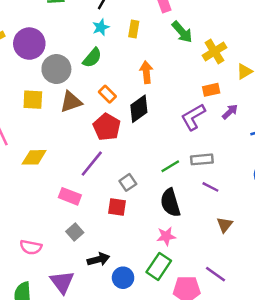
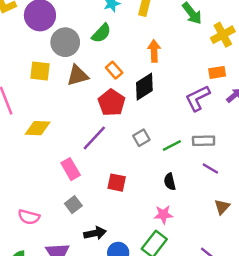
gray square: (128, 182) -> (141, 138), moved
pink rectangle: (70, 196) -> (71, 169), turned 35
black semicircle: (170, 203) -> (170, 182), size x0.6

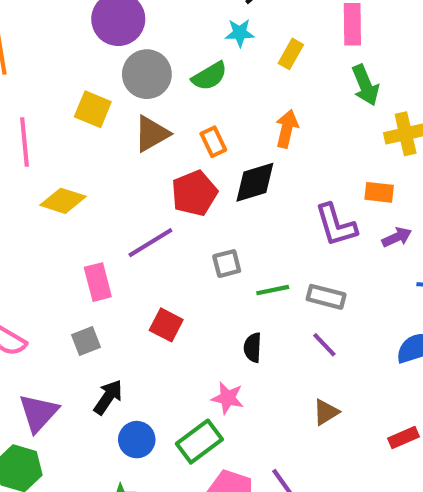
brown triangle: (78, 75) -> (152, 134), turned -30
purple L-shape: (198, 98) -> (336, 225), turned -96
black arrow: (95, 233) -> (108, 397), turned -60

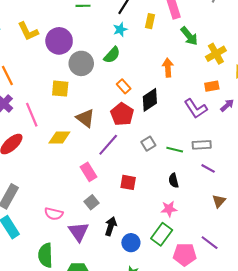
yellow rectangle: (291, 54) -> (150, 21), moved
orange arrow: (287, 129) -> (168, 68), moved
brown triangle: (152, 134) -> (85, 118), moved, turned -36
green line: (273, 290) -> (175, 150), turned 42
purple triangle: (38, 413) -> (78, 232), moved

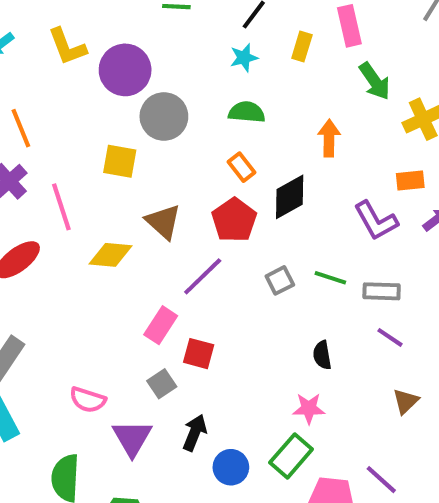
green semicircle: (112, 55) -> (247, 112), moved, turned -132
green line: (175, 150) -> (330, 278), moved
pink rectangle: (88, 172) -> (161, 325), turned 60
red square: (128, 182) -> (199, 354), moved

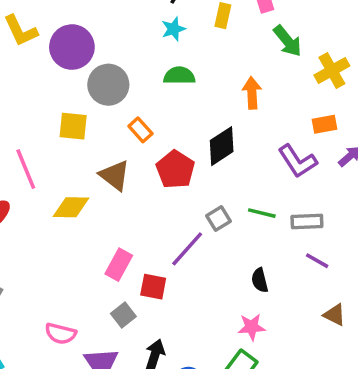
orange rectangle: (241, 167) -> (140, 130), moved
purple line: (203, 276) -> (187, 249), moved
brown triangle: (406, 401) -> (335, 315), turned -45

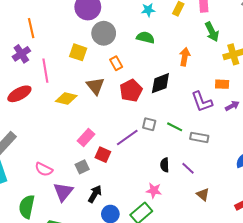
gray square: (219, 219) -> (149, 124), turned 32
purple line: (317, 261) -> (188, 168), moved

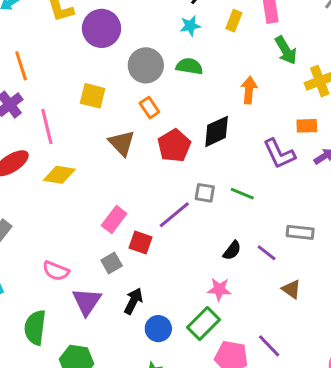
gray circle: (104, 33) -> (146, 65), moved
yellow diamond: (66, 98) -> (59, 175), moved
gray rectangle: (199, 137) -> (300, 232), moved
black semicircle: (165, 165) -> (232, 251), turned -136

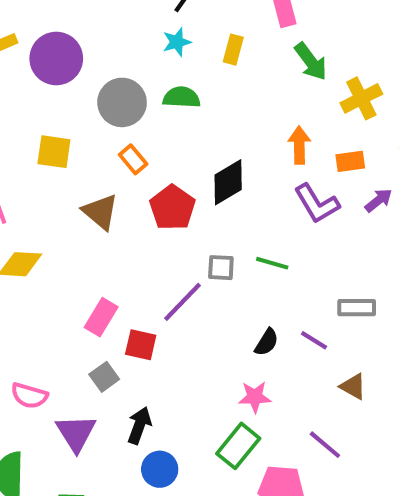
yellow rectangle: (234, 21) -> (233, 50), moved
orange arrow: (249, 90) -> (299, 145), moved
blue circle: (158, 329) -> (160, 469), moved
purple line: (269, 346) -> (325, 445), moved

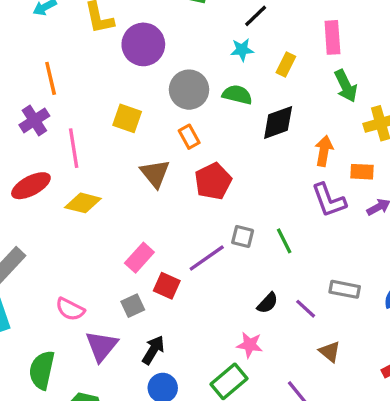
black diamond: (228, 182) -> (278, 123), moved
green line: (272, 263) -> (284, 241), turned 36

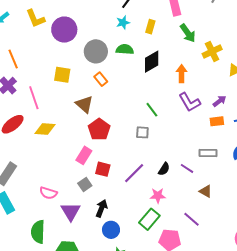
orange rectangle: (362, 172) -> (217, 121), moved
red pentagon: (213, 181) -> (99, 129), moved
green line: (284, 241) -> (152, 110), moved
purple line: (207, 258) -> (134, 173), moved

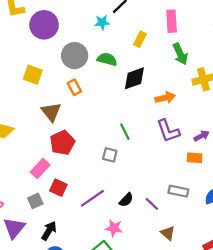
cyan star: (123, 23) -> (102, 22), moved
orange arrow: (182, 74) -> (165, 98), turned 66

